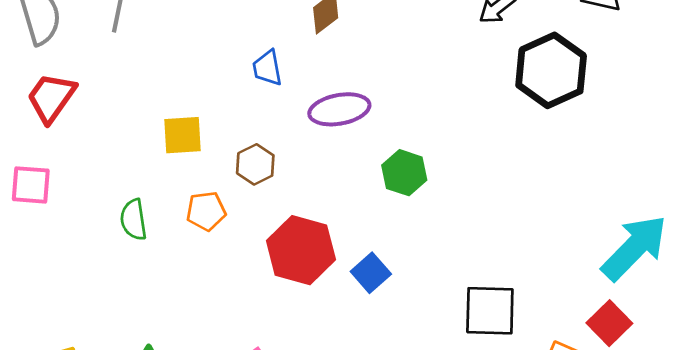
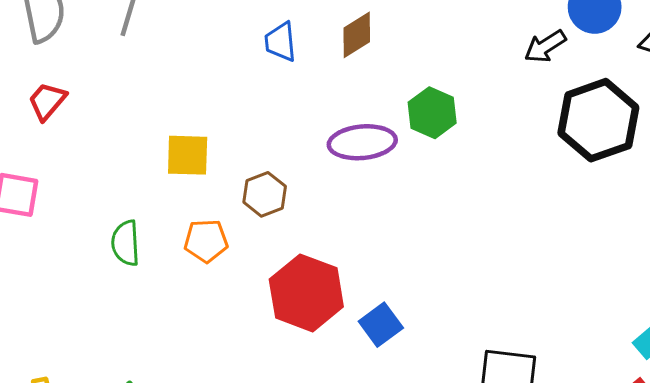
blue trapezoid: (267, 68) -> (281, 42), moved
red trapezoid: (51, 98) -> (47, 101), size x0.7
green hexagon: (404, 173) -> (432, 113), moved

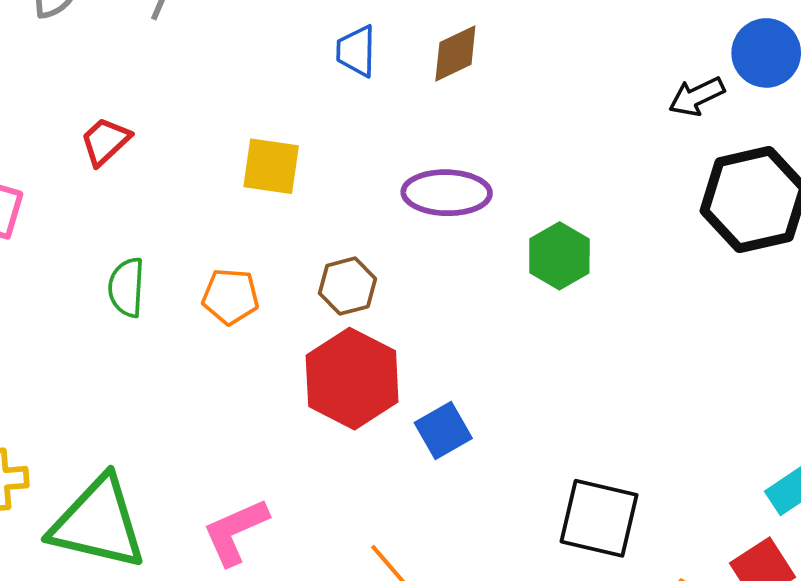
red trapezoid: (47, 101) -> (105, 141), moved
green hexagon: (432, 113) -> (559, 256), moved
yellow square: (188, 155) -> (271, 166), moved
brown hexagon: (265, 194) -> (347, 286), moved

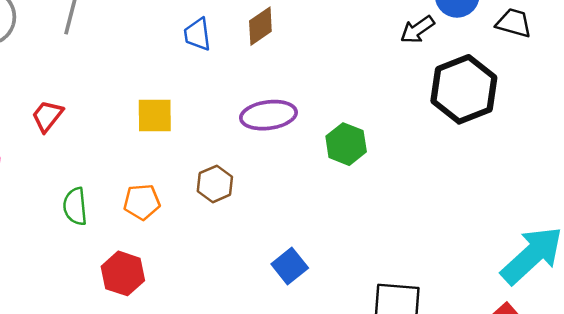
red hexagon: (352, 379) -> (123, 273), moved, size x0.7

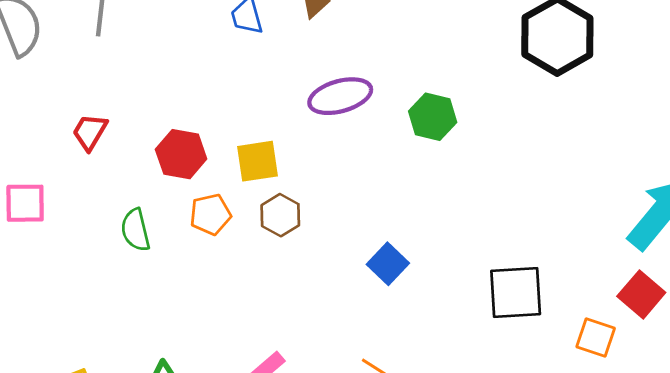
yellow square: (155, 116) -> (258, 161), moved
brown hexagon: (215, 184) -> (280, 215), moved
red hexagon: (123, 273) -> (181, 154), moved

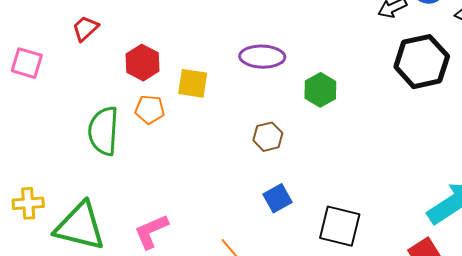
brown hexagon: (280, 215) -> (268, 137), moved
green semicircle: (135, 230) -> (103, 131), moved, size x1.6
blue square: (388, 264) -> (278, 198), moved

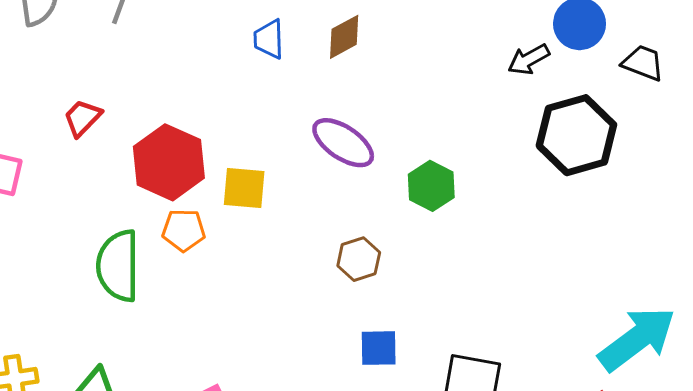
purple ellipse: (262, 57) -> (343, 143), turned 36
red hexagon: (143, 63) -> (169, 162), size x1.4
blue square: (278, 198) -> (379, 348), turned 32

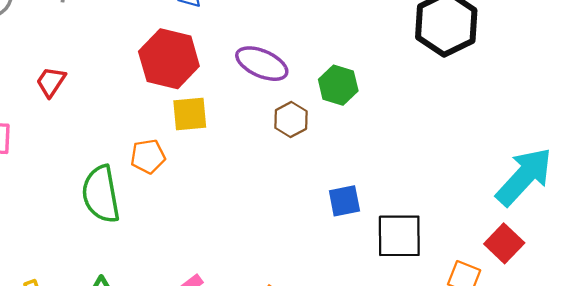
red hexagon: (169, 162) -> (169, 59), moved
brown hexagon: (359, 259) -> (291, 120), moved
blue square: (379, 348) -> (344, 201), moved

